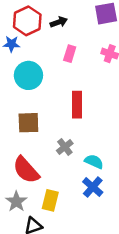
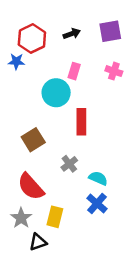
black arrow: (59, 22) -> (72, 34), moved
cyan circle: (28, 75) -> (56, 93), moved
brown square: (28, 123) -> (33, 140), turned -30

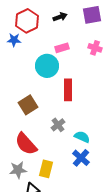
pink rectangle: (74, 71) -> (62, 48), turned 56
gray star: (21, 218) -> (18, 170), turned 30

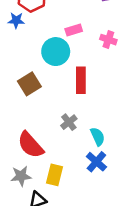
pink cross: (95, 48) -> (108, 40), moved
brown square: (28, 105) -> (29, 84), moved
cyan semicircle: (82, 137) -> (98, 137), turned 42

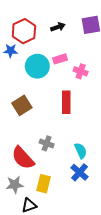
pink cross: (108, 40) -> (81, 71), moved
cyan circle: (56, 52) -> (37, 66), moved
gray cross: (69, 122) -> (47, 143), moved, turned -32

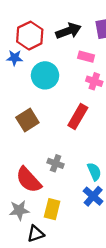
black arrow: (58, 27) -> (68, 31), size x1.5
pink rectangle: (60, 59) -> (86, 57), moved, turned 32
red rectangle: (66, 102) -> (78, 116), turned 30

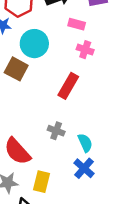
brown square: (27, 120) -> (16, 69), moved, turned -30
gray cross: (56, 163) -> (56, 131), moved

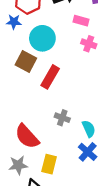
red rectangle: (68, 86) -> (50, 77), moved

